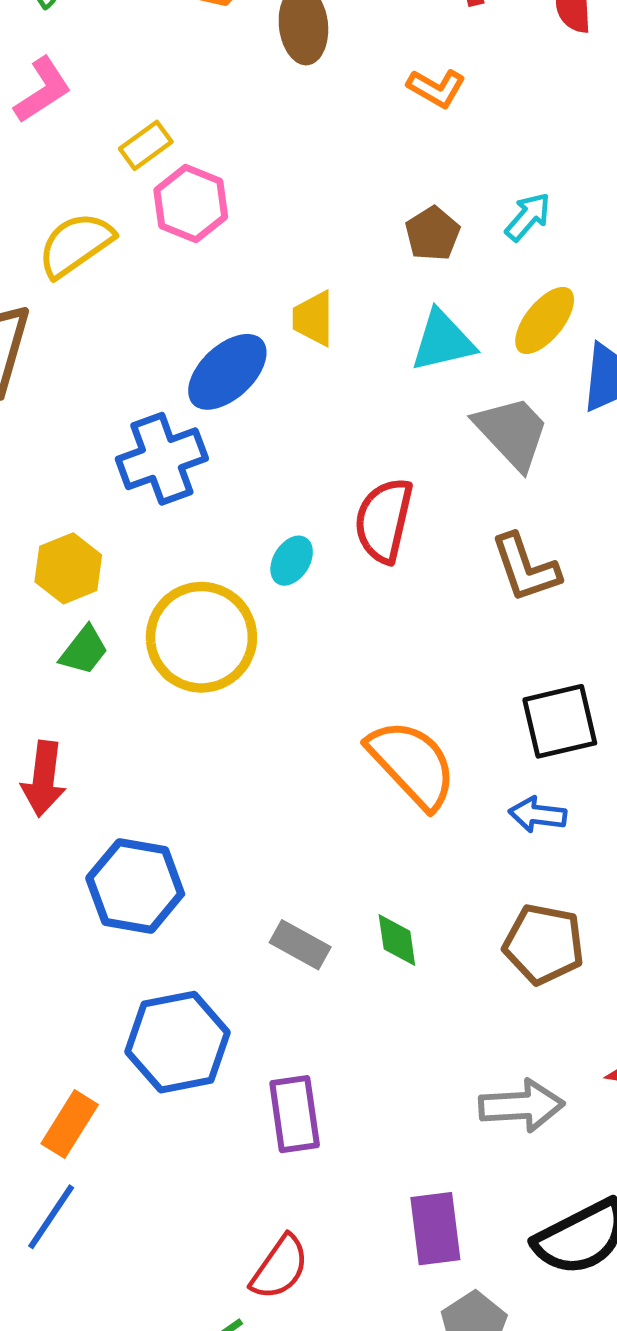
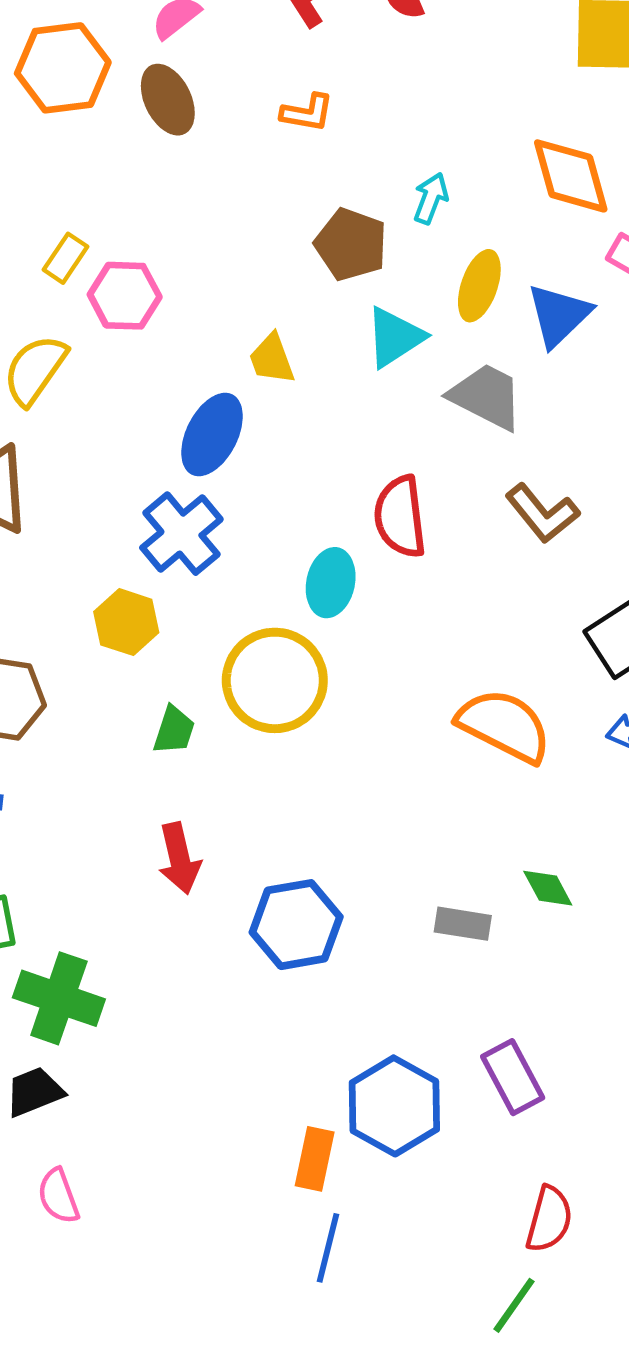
brown pentagon: (433, 234) -> (351, 244), size x1.4
cyan ellipse: (292, 561) -> (331, 583), size x1.4
yellow hexagon: (68, 568) -> (126, 622), moved
blue hexagon: (178, 1042) -> (394, 1106), moved

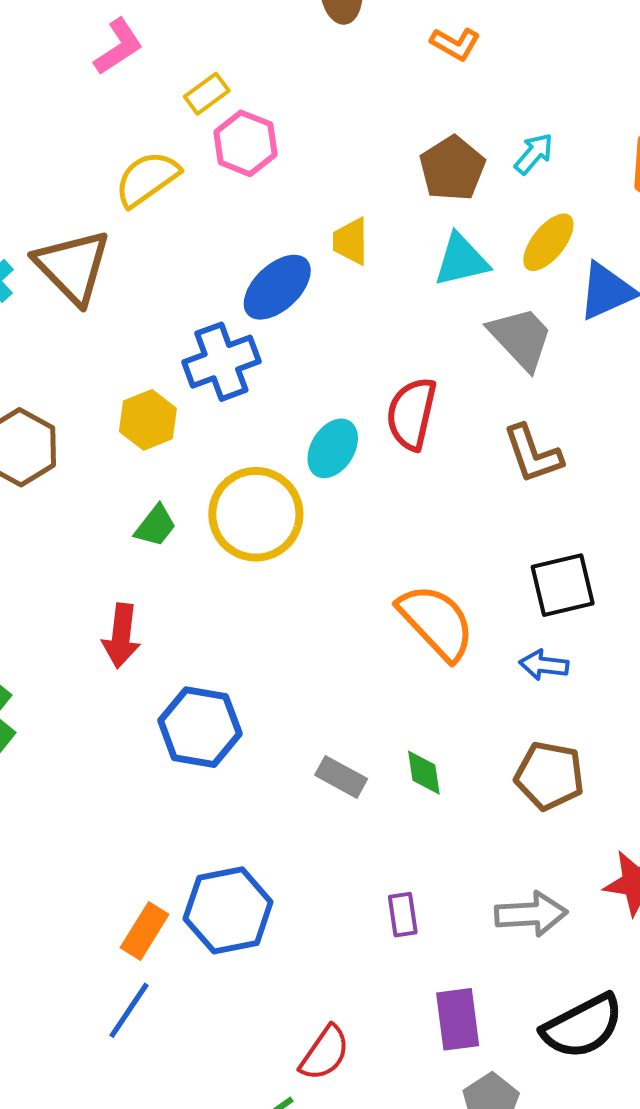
purple rectangle: (513, 1077) -> (403, 915), moved, size x0.7

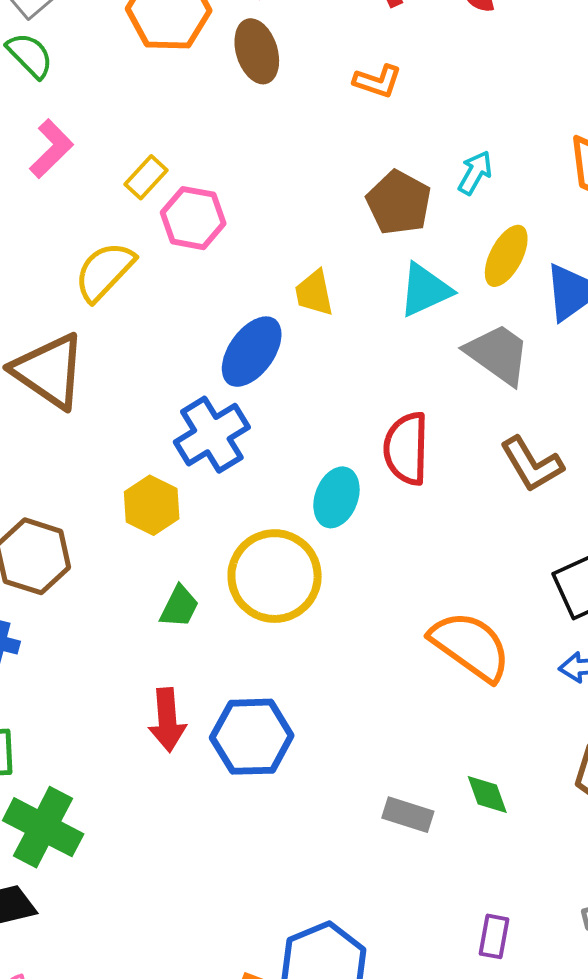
blue hexagon: (200, 727) -> (252, 737), moved
purple rectangle: (403, 915) -> (494, 936), turned 30

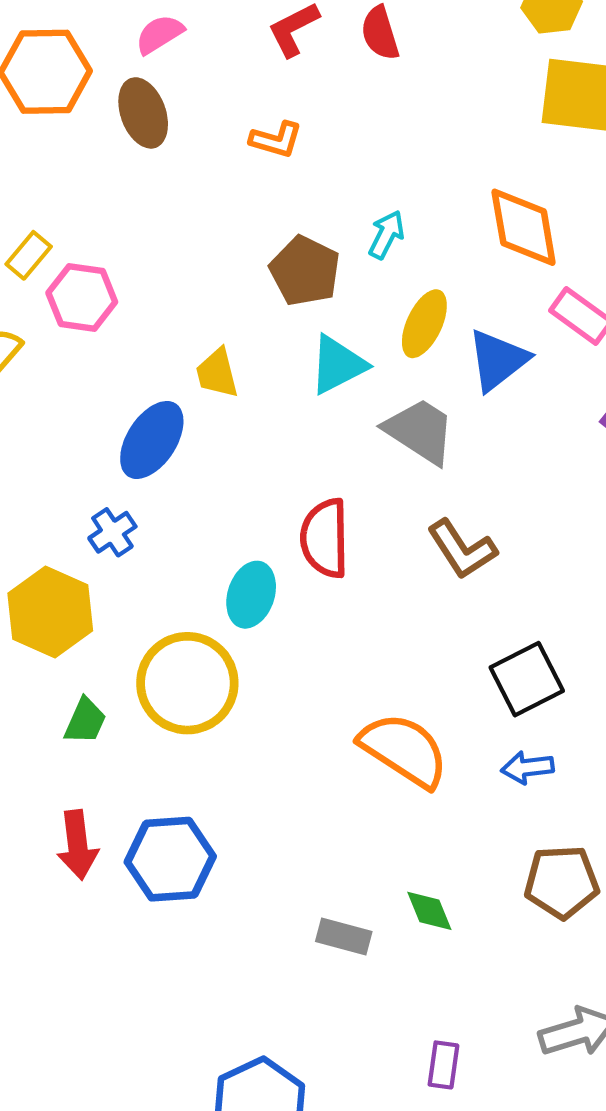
blue cross: (212, 435) -> (112, 532), size x0.6
yellow hexagon: (152, 505) -> (50, 612), size x1.4

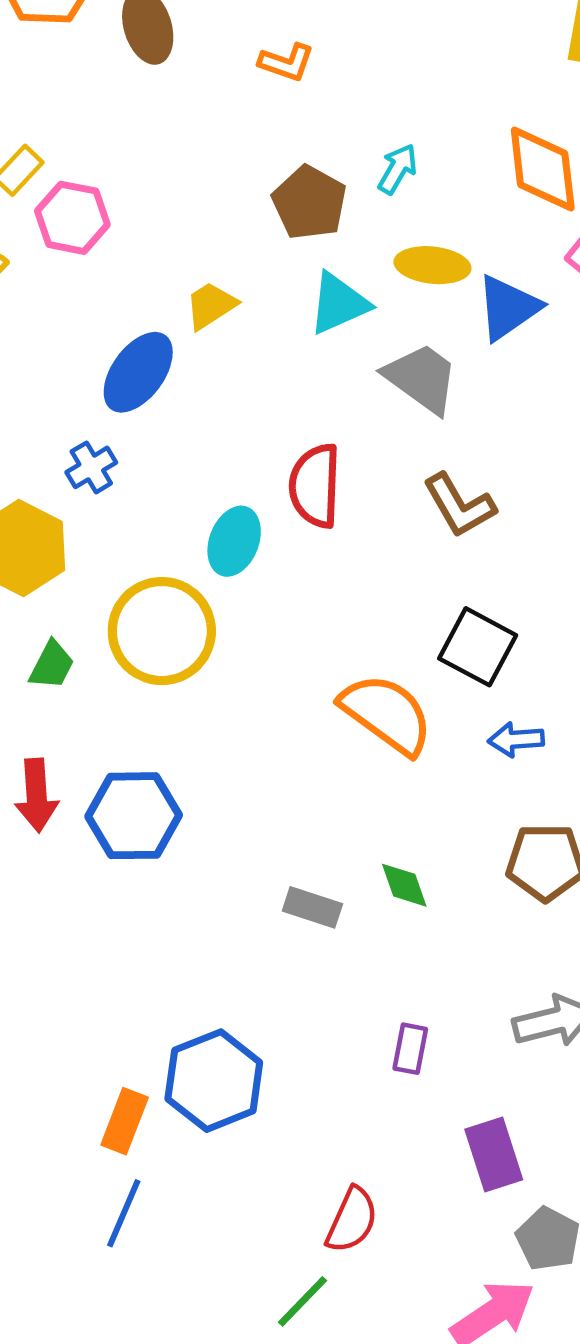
yellow ellipse: (424, 324) -> (432, 265), turned 68
yellow trapezoid: (217, 373) -> (211, 305), turned 68
black square: (527, 679) -> (478, 647), moved, turned -38

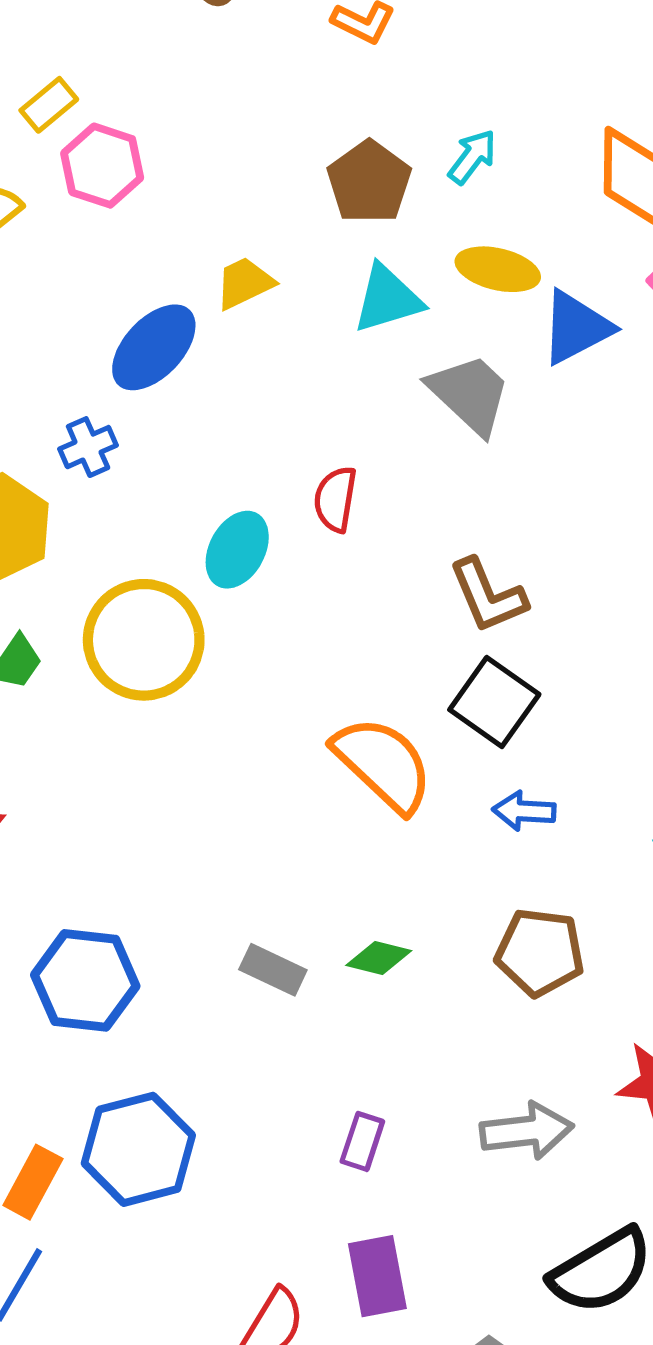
red semicircle: (315, 486) -> (335, 499), size x0.7
brown L-shape: (459, 505) -> (488, 596), moved
blue hexagon: (134, 816) -> (85, 980), moved
green diamond: (404, 885) -> (379, 958), turned -64
purple rectangle: (494, 1154) -> (377, 1276), moved

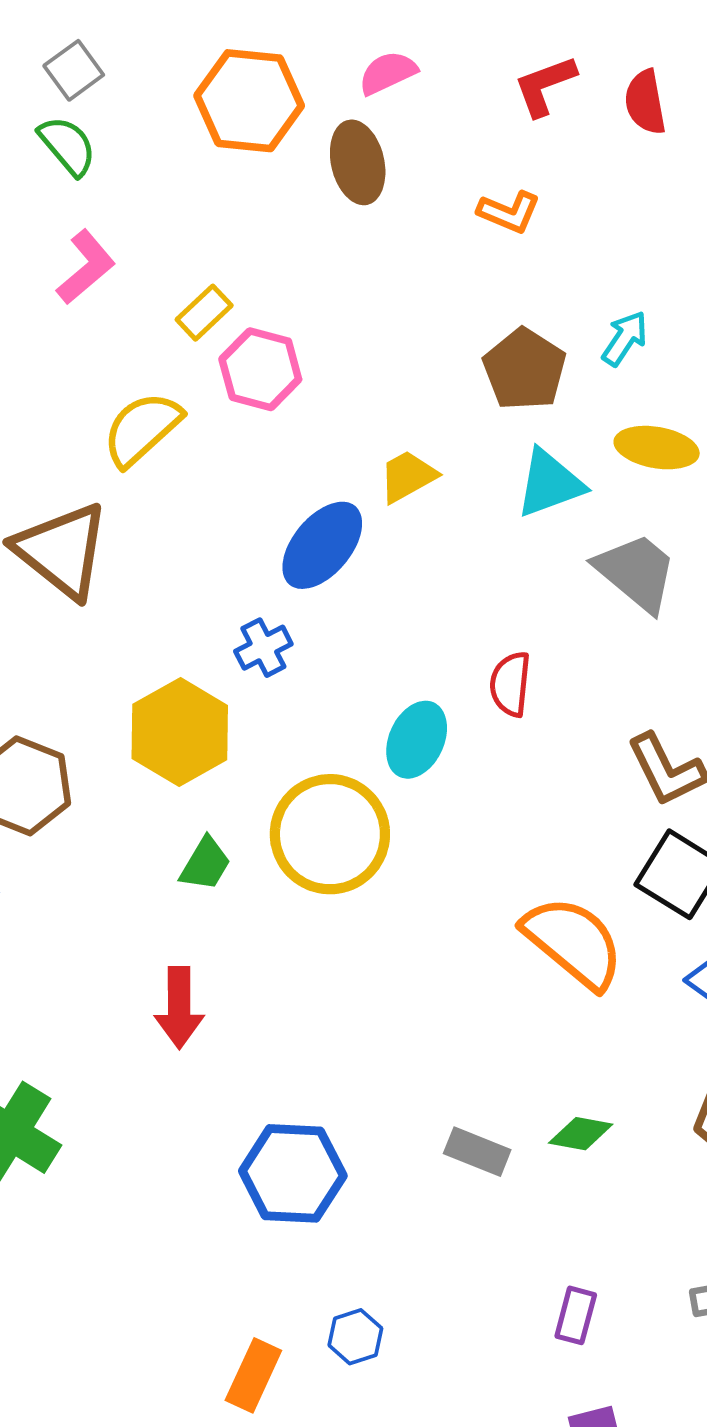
blue hexagon: (138, 1149) -> (355, 1337), size x0.5

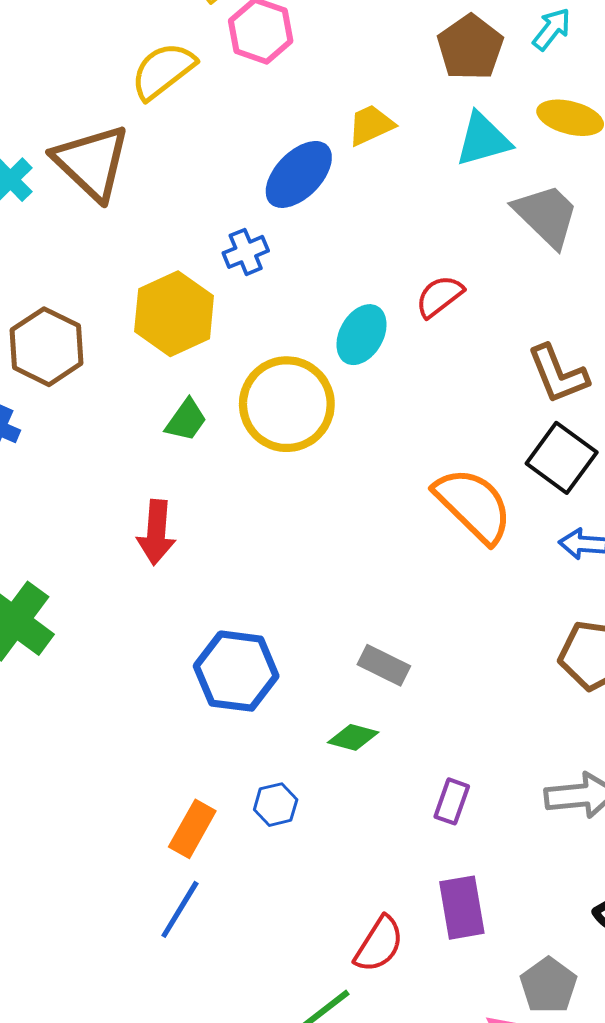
red semicircle: (510, 684) -> (439, 296), turned 42
green diamond: (581, 1134) -> (353, 737), moved

